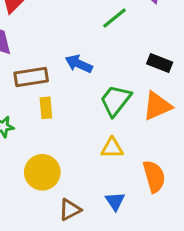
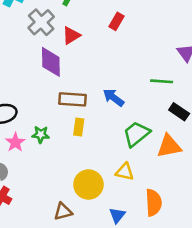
green line: (115, 18) -> (162, 81), moved, turned 30
yellow circle: (42, 172) -> (88, 185), moved
brown triangle: (70, 210) -> (63, 212), moved

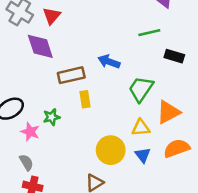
orange triangle: (169, 146) -> (168, 112), moved
orange semicircle: (154, 203) -> (177, 148), turned -90
blue triangle: (117, 215) -> (143, 155), moved

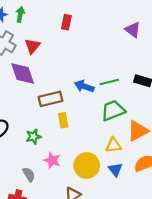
green line: (149, 33) -> (109, 82), moved
green trapezoid: (141, 89) -> (113, 111), turned 35
pink star: (30, 132) -> (52, 160), moved
gray semicircle: (26, 162) -> (29, 174), moved

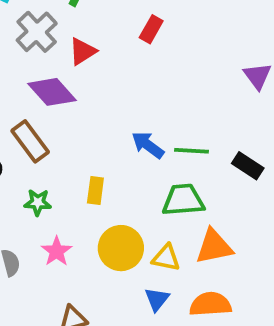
purple diamond: (23, 73) -> (52, 92), turned -40
brown rectangle: (50, 99) -> (30, 141), moved, turned 50
yellow circle: (87, 166) -> (121, 248), moved

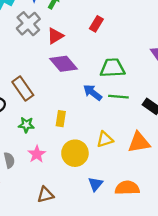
purple diamond: (52, 92) -> (64, 64), moved
green trapezoid: (183, 200) -> (113, 68), moved
orange triangle: (214, 247) -> (139, 142), moved
yellow triangle: (166, 258) -> (105, 139), moved, turned -30

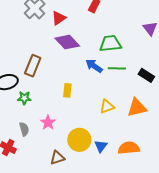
brown rectangle: (23, 88) -> (33, 66), turned 60
green star: (26, 125) -> (24, 98), moved
yellow circle: (75, 153) -> (79, 140), moved

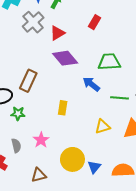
green line: (117, 68) -> (119, 98), moved
brown triangle: (57, 158) -> (39, 175), moved

